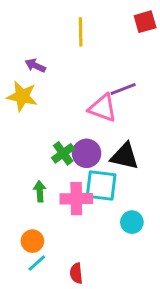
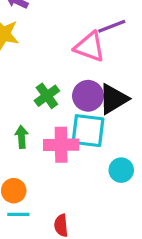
purple circle: (87, 153) -> (88, 96), moved
black triangle: (125, 156) -> (113, 99), turned -44
cyan line: (37, 263) -> (18, 214), turned 42

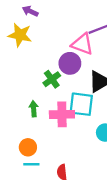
purple circle: (88, 96) -> (70, 63), moved

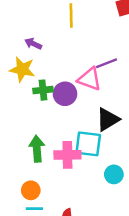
purple circle: (70, 63) -> (65, 94), moved
green cross: (52, 79) -> (43, 90), moved, turned 30
green arrow: (34, 109) -> (37, 149), size x1.5

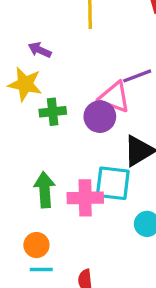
purple circle: (65, 94) -> (100, 117), moved

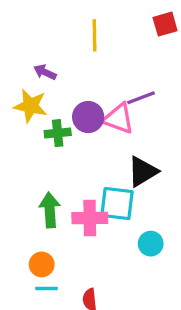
purple circle: (100, 117) -> (88, 117), moved

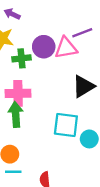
pink triangle: (119, 119) -> (66, 48), turned -30
cyan square: (117, 204) -> (66, 125), moved
pink cross: (90, 218) -> (18, 93), moved

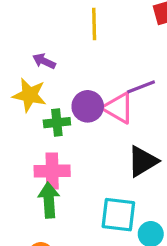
pink triangle: (66, 48) -> (118, 108), turned 40

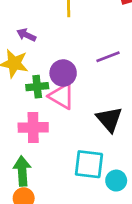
pink triangle: (118, 108) -> (62, 96), moved
black triangle: (143, 161) -> (109, 119), turned -40
green arrow: (49, 200) -> (22, 171), moved

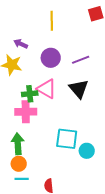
purple circle: (63, 73) -> (51, 58), moved
green cross: (37, 87) -> (30, 94), moved
black triangle: (109, 119) -> (79, 89), moved

